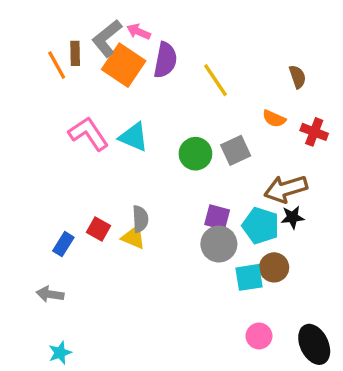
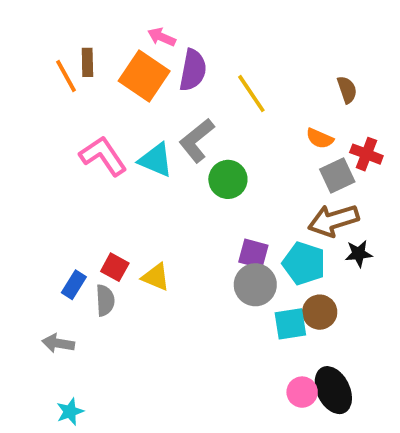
gray L-shape: (107, 38) -> (197, 140), moved
gray square: (236, 150) -> (337, 176), moved
black star: (292, 217) -> (359, 254), moved
gray semicircle: (140, 219) -> (105, 300), moved
black ellipse: (314, 344) -> (333, 390), moved

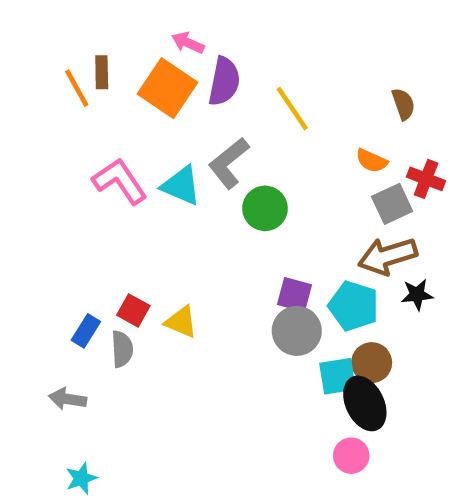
black ellipse: (333, 390) -> (365, 403), moved

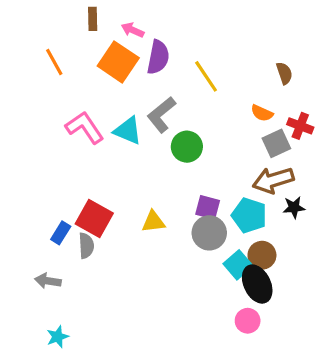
brown rectangle: (102, 72) -> (93, 19), moved
red square: (133, 310) -> (94, 219), size x1.6
yellow triangle: (181, 322) -> (153, 222), moved, turned -30
cyan square: (338, 376) -> (238, 265), turned -32

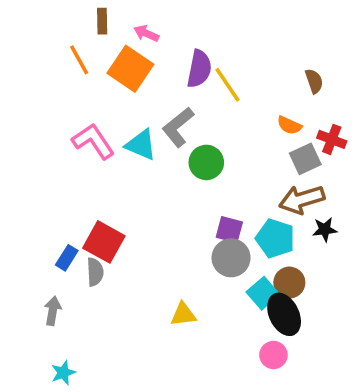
purple semicircle: (158, 57) -> (199, 69), moved
orange line: (54, 62) -> (79, 60), moved
yellow triangle: (153, 222) -> (183, 314), moved
gray arrow: (48, 281) -> (53, 311), turned 90

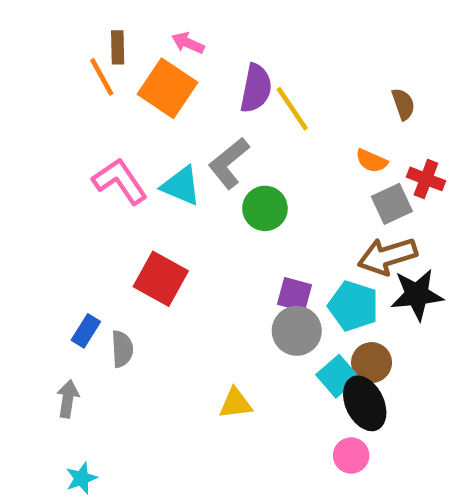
brown rectangle: (102, 21) -> (118, 47), moved
black star: (325, 230) -> (417, 295), size x1.6
red square: (104, 242) -> (161, 279), moved

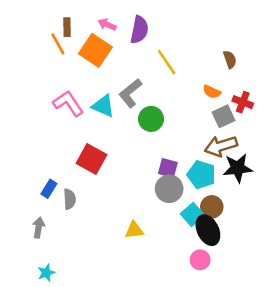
purple semicircle: (256, 88) -> (139, 30), moved

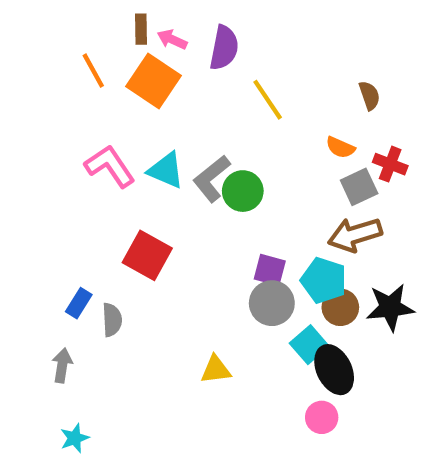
brown rectangle: (67, 27) -> (141, 29), moved
gray L-shape: (130, 93) -> (212, 179), moved
black star: (238, 168) -> (390, 307), moved
brown circle: (212, 207) -> (340, 307), moved

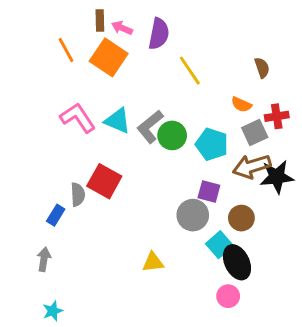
red cross: (390, 164) -> (277, 116), turned -30
purple square: (270, 270) -> (209, 191), moved
cyan pentagon: (324, 280) -> (212, 144), moved
black star: (390, 307) -> (277, 177), moved
gray semicircle: (112, 320) -> (78, 194), moved

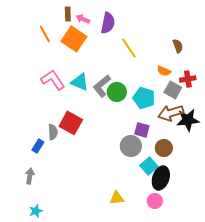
gray square: (255, 133) -> (173, 90), turned -36
yellow triangle: (153, 262) -> (117, 198), moved
black ellipse: (237, 262) -> (161, 178), turned 45

